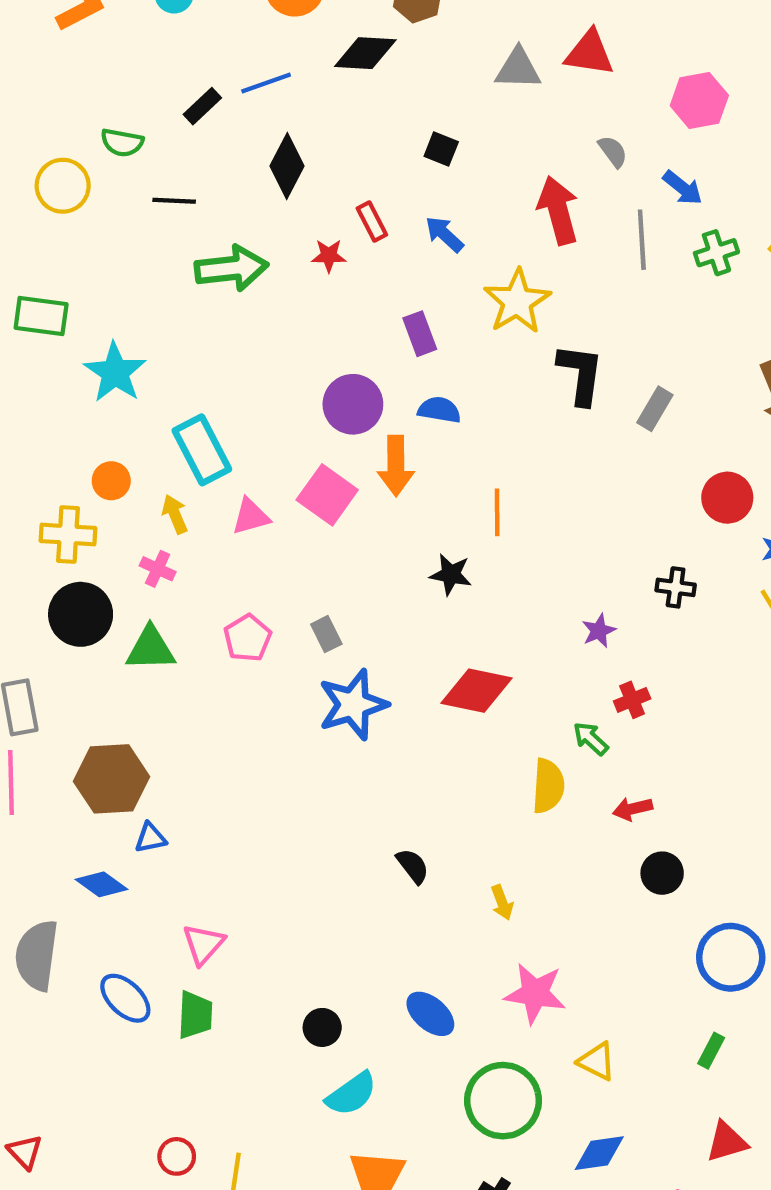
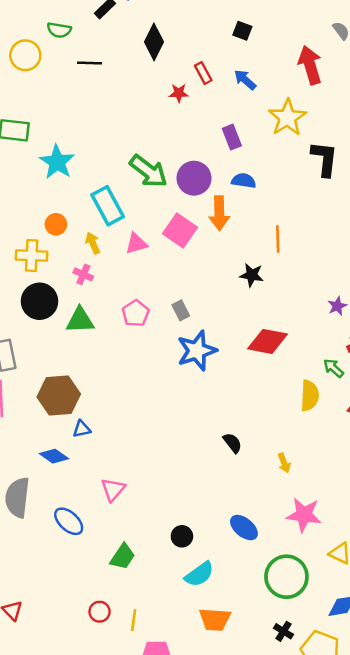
green arrow: (232, 268) -> (149, 171), moved, turned 45
green trapezoid: (195, 1015) -> (123, 557), moved, turned 32

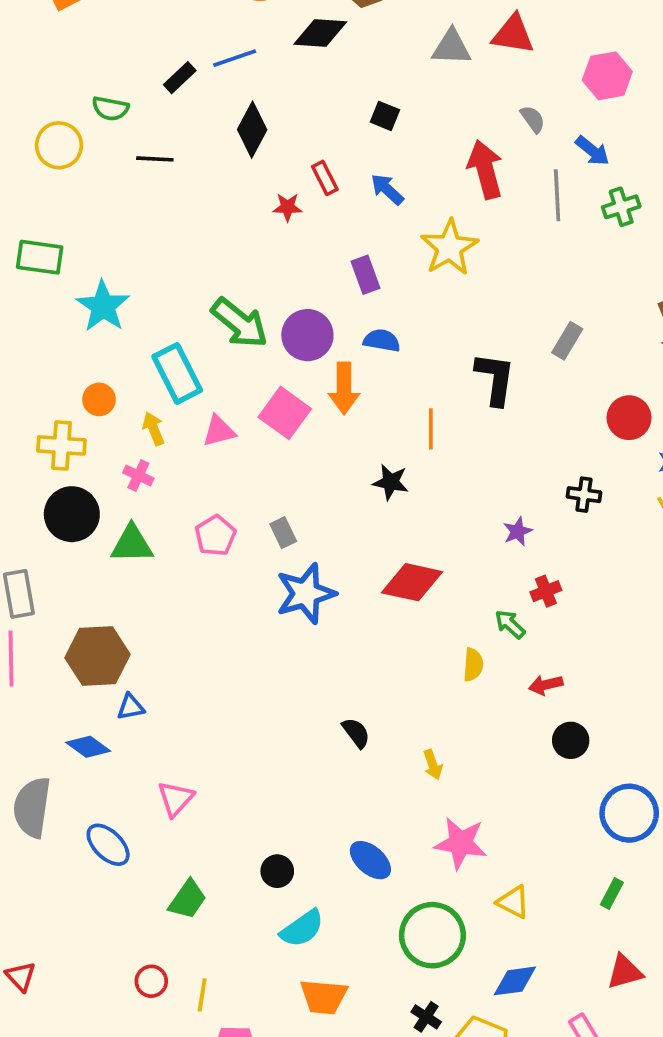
black L-shape: (324, 159) -> (495, 379), moved
yellow semicircle: (310, 396) -> (473, 665), size x0.7

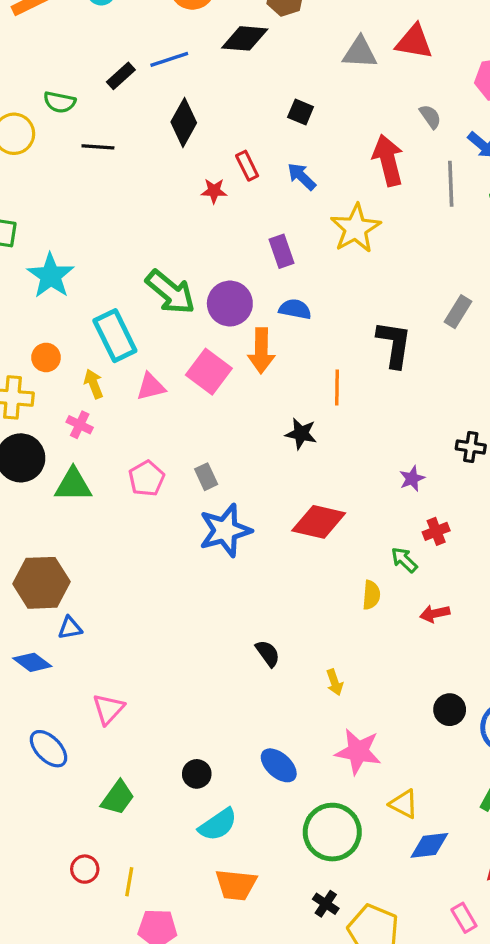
black circle: (571, 740) -> (450, 710), moved
blue diamond: (515, 981) -> (429, 845), moved

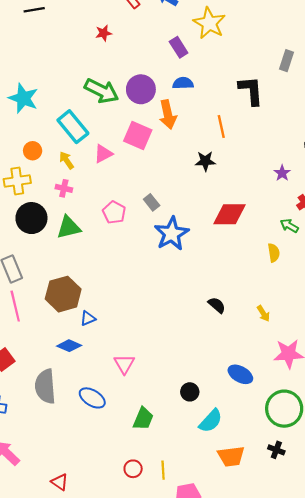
red star: (214, 191) -> (104, 33), moved
purple rectangle: (282, 251) -> (179, 47), moved
black cross: (326, 904) -> (276, 450), moved

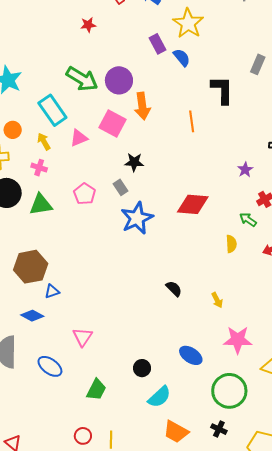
blue semicircle: (183, 83) -> (182, 58), moved, turned 48
black star: (205, 161) -> (134, 162), moved
orange trapezoid: (231, 456) -> (176, 432), turned 32

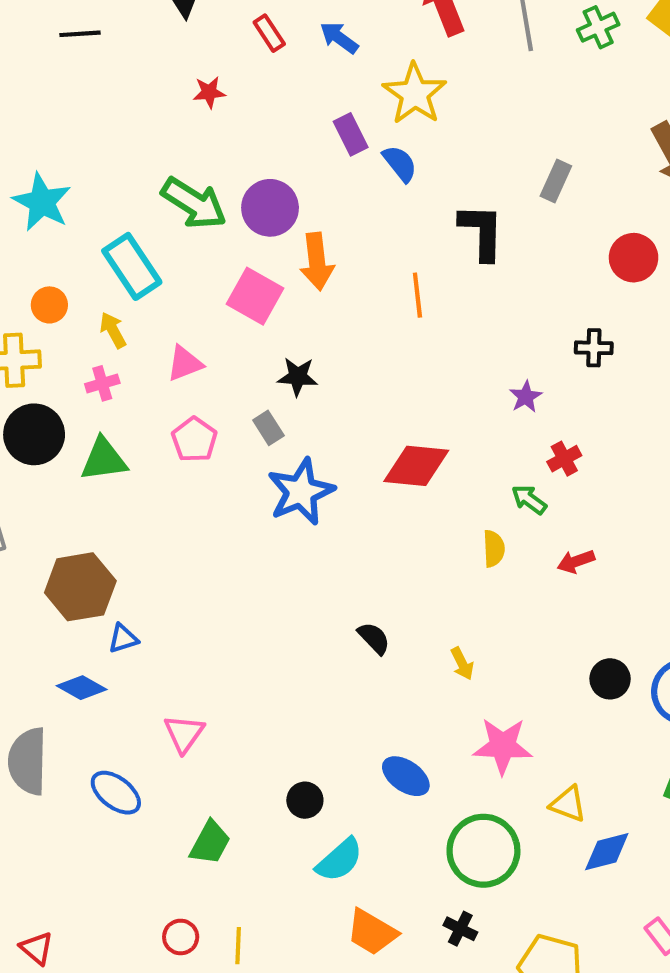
pink triangle: (79, 138) -> (185, 363), moved
pink cross: (39, 168) -> (102, 383), turned -35

